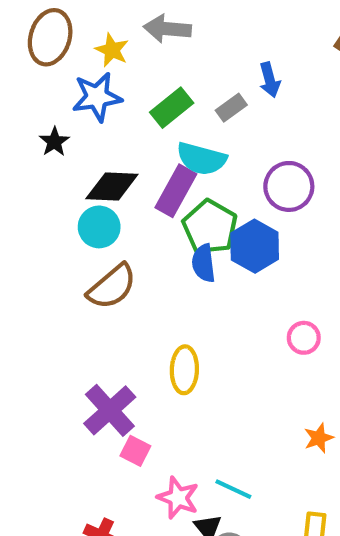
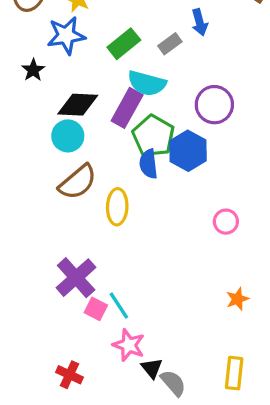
yellow ellipse: (184, 370) -> (117, 207), moved
cyan line: (233, 489) -> (119, 306), moved, turned 32

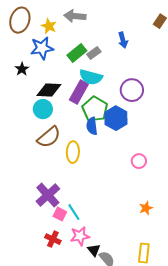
gray rectangle: (170, 44) -> (94, 53), moved
pink star: (129, 345) -> (80, 236), turned -30
red cross: (69, 375) -> (53, 239), moved

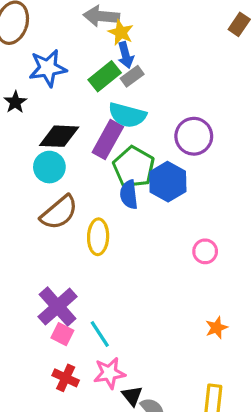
yellow star: (49, 26) -> (121, 32), moved
blue arrow: (123, 40) -> (126, 55), moved
pink square: (60, 214) -> (62, 334), moved

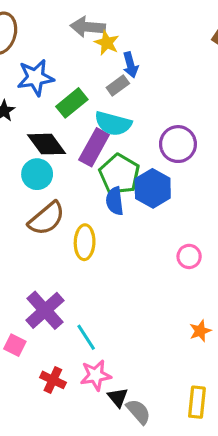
blue arrow: (126, 55) -> (130, 65), moved
green rectangle: (105, 76) -> (72, 103), moved
black diamond: (59, 136) -> (47, 144), turned 51
pink square: (62, 334) -> (15, 345), moved

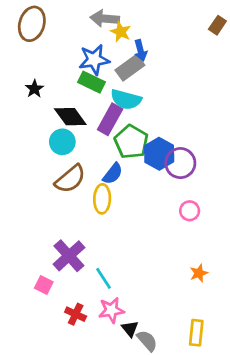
blue star: (35, 78) -> (94, 60), moved
gray rectangle: (118, 85) -> (130, 68), size x1.5
green rectangle: (72, 103) -> (91, 82), turned 65
purple circle: (178, 144) -> (180, 163), moved
blue semicircle: (115, 201) -> (113, 174), moved, turned -135

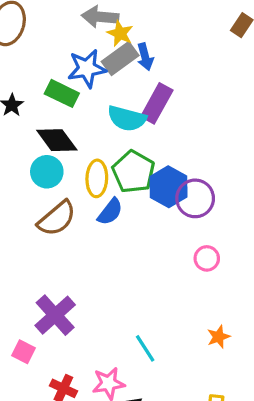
gray rectangle: (130, 68) -> (120, 58), moved
green rectangle: (91, 82) -> (62, 93), moved
purple rectangle: (110, 119) -> (157, 103), moved
yellow ellipse: (102, 199) -> (97, 178), moved
cyan line: (103, 278) -> (145, 348), moved

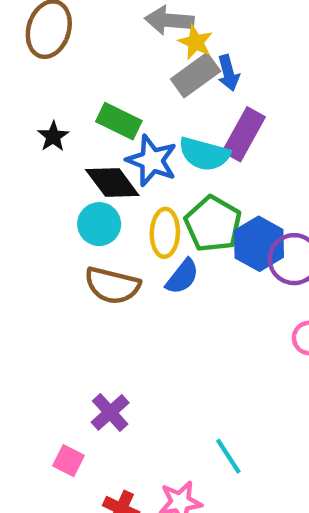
blue star: (87, 68) -> (152, 161), moved, turned 30
brown semicircle: (57, 218) -> (112, 285), turned 54
purple cross: (55, 315) -> (110, 412), size x0.7

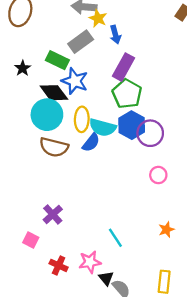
gray rectangle: (196, 75) -> (81, 42), moved
cyan semicircle: (204, 154) -> (103, 127), moved
cyan circle: (99, 224) -> (47, 115), size x1.4
green pentagon: (213, 224) -> (127, 94), moved

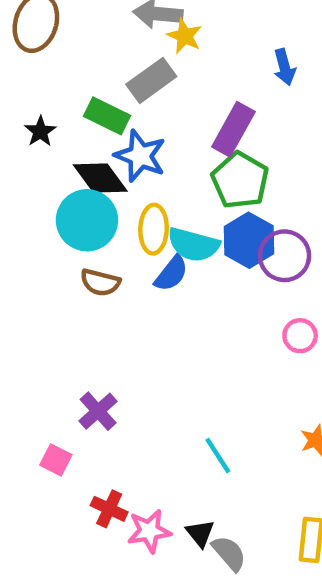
blue arrow: (115, 35) -> (285, 67), moved
brown semicircle: (54, 147) -> (100, 282), size x0.7
pink star: (90, 262) -> (149, 531), moved

